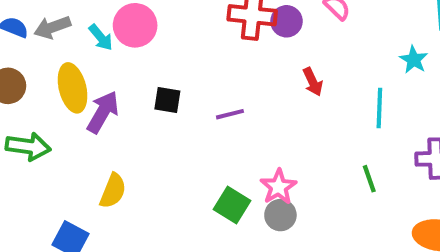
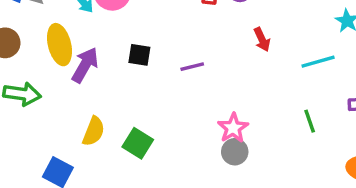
cyan line: (379, 108) -> (318, 62), turned 72
green square: (232, 205) -> (138, 143), moved

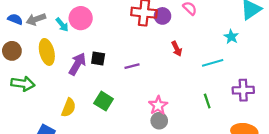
purple arrow: (85, 65) -> (77, 64), moved
green square: (138, 143) -> (104, 101), moved

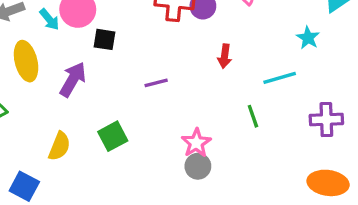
red arrow: (177, 49) -> (225, 56), turned 32
black square: (98, 59) -> (104, 39), moved
green square: (104, 101) -> (113, 136), turned 30
green line: (207, 101) -> (253, 116), moved

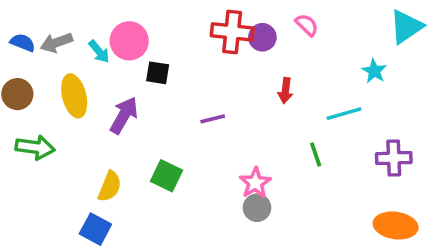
green square: (113, 136) -> (166, 176), turned -36
blue square: (24, 186) -> (95, 229), moved

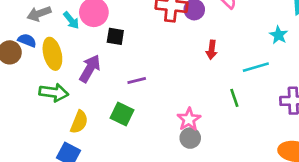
blue semicircle: (23, 43) -> (27, 40), moved
purple line: (213, 119) -> (137, 81), moved
green arrow: (35, 147) -> (54, 93), moved

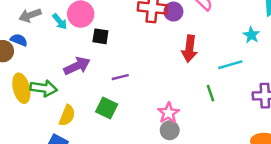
red arrow: (212, 50) -> (189, 49), size x1.5
yellow ellipse: (52, 54) -> (21, 88), moved
purple arrow: (90, 68) -> (77, 66), turned 35

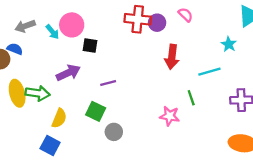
pink star: (168, 113) -> (170, 116), moved, turned -30
gray circle: (170, 130) -> (114, 132), moved

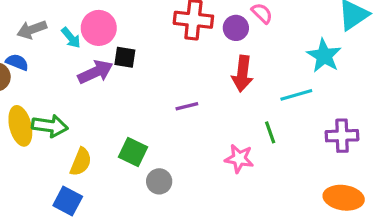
purple circle: (157, 23) -> (236, 28), moved
cyan star: (229, 44) -> (324, 56), size x1.5
purple arrow: (68, 73) -> (95, 72), moved
purple line: (108, 83) -> (187, 106), moved

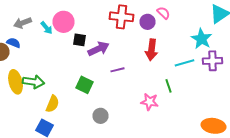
purple arrow: (95, 72) -> (98, 49), moved
purple cross: (342, 136) -> (212, 61), moved
green square: (133, 152) -> (84, 85), moved

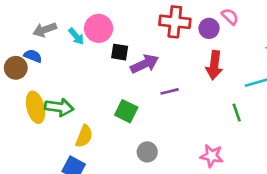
pink star: (150, 102) -> (212, 156), moved

